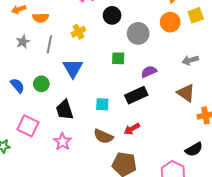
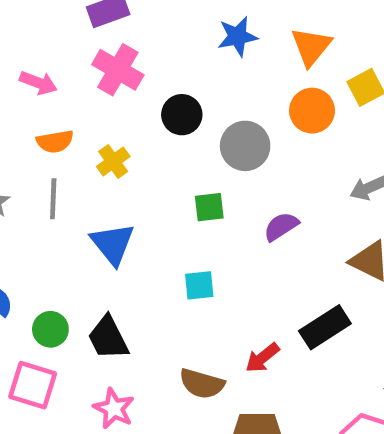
orange semicircle: (41, 18) -> (55, 141), moved
green circle: (41, 84) -> (50, 329), moved
black rectangle: (136, 95) -> (325, 327), moved
cyan square: (102, 104) -> (199, 285), moved

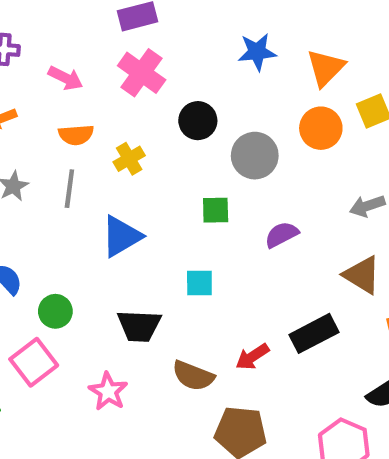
blue triangle: (113, 244) -> (121, 236), turned 33
black trapezoid: (108, 338) -> (139, 326), moved, turned -66
pink square: (33, 385) -> (34, 362), turned 30

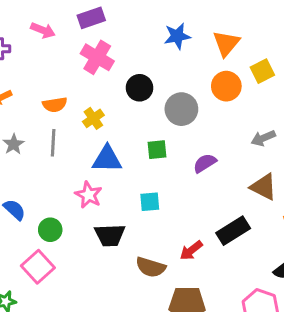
pink arrow: (66, 78) -> (43, 30), moved
blue triangle: (121, 236) -> (107, 159), moved, turned 36
pink star: (108, 391) -> (89, 195), moved

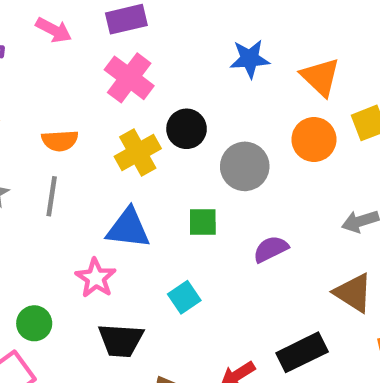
orange triangle: (226, 43) -> (320, 77), turned -32
yellow cross: (93, 118) -> (138, 153), moved, size x1.4
cyan square: (150, 202) -> (184, 297), turned -35

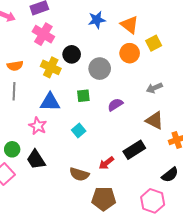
yellow cross: (138, 153) -> (51, 67), turned -30
black trapezoid: (121, 340) -> (36, 160), moved, turned 60

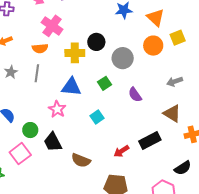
pink cross: (43, 34) -> (52, 26), moved
yellow cross: (51, 67) -> (75, 53), turned -30
green square: (83, 96) -> (104, 83), turned -32
purple semicircle: (115, 105) -> (135, 95), turned -98
brown semicircle: (79, 174) -> (81, 160), moved

